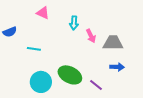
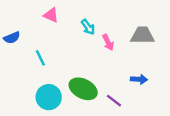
cyan arrow: (74, 23) -> (88, 27), turned -40
gray trapezoid: (113, 43) -> (143, 35), moved
cyan line: (34, 49) -> (40, 58), turned 56

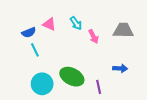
pink triangle: (51, 15) -> (49, 24), moved
blue semicircle: (12, 38) -> (29, 32), moved
purple line: (114, 101) -> (99, 87), turned 40

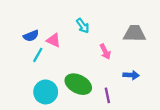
pink triangle: (49, 24) -> (54, 40), moved
pink arrow: (93, 37) -> (105, 52), moved
cyan line: (35, 50) -> (38, 55), turned 56

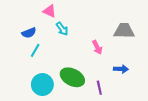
cyan arrow: (83, 26) -> (62, 29), moved
pink triangle: (54, 40) -> (50, 11), moved

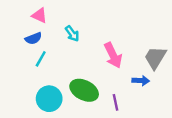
pink triangle: (50, 11) -> (39, 15), moved
gray trapezoid: (124, 31) -> (155, 58), moved, turned -60
pink arrow: (97, 47) -> (113, 55), size x1.5

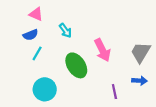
blue arrow: (141, 81) -> (139, 81), moved
green ellipse: (84, 90) -> (76, 65), moved, turned 30
purple line: (115, 102) -> (114, 92), moved

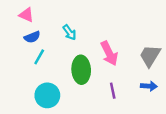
pink triangle: (36, 14) -> (26, 15), moved
green ellipse: (76, 65) -> (81, 70), turned 30
purple line: (114, 92) -> (113, 91), moved

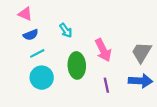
cyan line: (39, 57) -> (37, 53), turned 32
blue arrow: (149, 86) -> (140, 81), size x1.5
cyan circle: (47, 95) -> (42, 78), moved

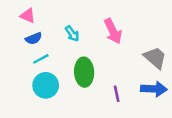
pink arrow: (103, 50) -> (113, 31), moved
gray trapezoid: (142, 52) -> (155, 58), turned 100

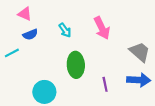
cyan line: (41, 59) -> (12, 53), moved
cyan circle: (46, 85) -> (44, 92), moved

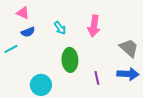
pink arrow: (102, 28) -> (94, 26), turned 35

